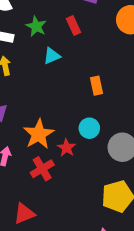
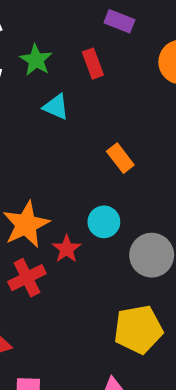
cyan triangle: (52, 56) -> (56, 107), turned 42
orange rectangle: (97, 86) -> (120, 158), turned -30

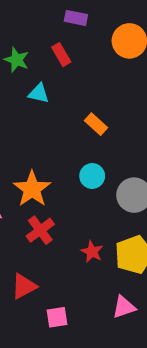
red star: (67, 249) -> (92, 252), moved

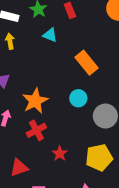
orange rectangle: (96, 124) -> (87, 63), size x1.5
red star: (92, 252) -> (60, 154), moved

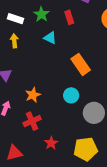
orange star: (35, 101) -> (33, 95), size x0.7

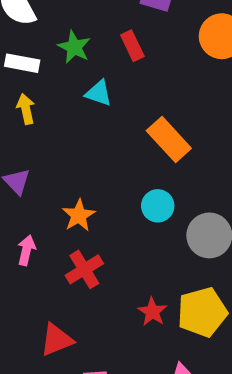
red star: (51, 143) -> (152, 312), moved

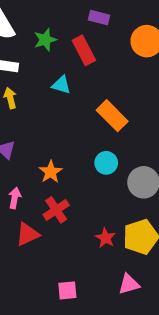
red rectangle: (132, 46) -> (84, 50), size x1.4
green star: (74, 47) -> (45, 40), moved, turned 30
red triangle: (57, 340) -> (27, 234), moved

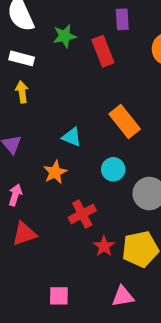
purple rectangle: (99, 18) -> (122, 19), turned 66
cyan triangle: (61, 85) -> (72, 137), moved
red cross: (56, 210) -> (82, 214), moved

